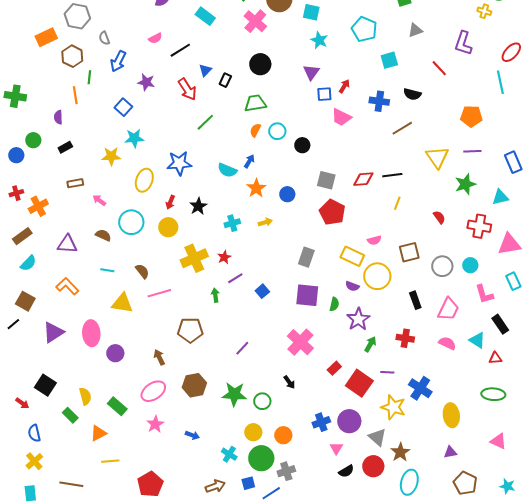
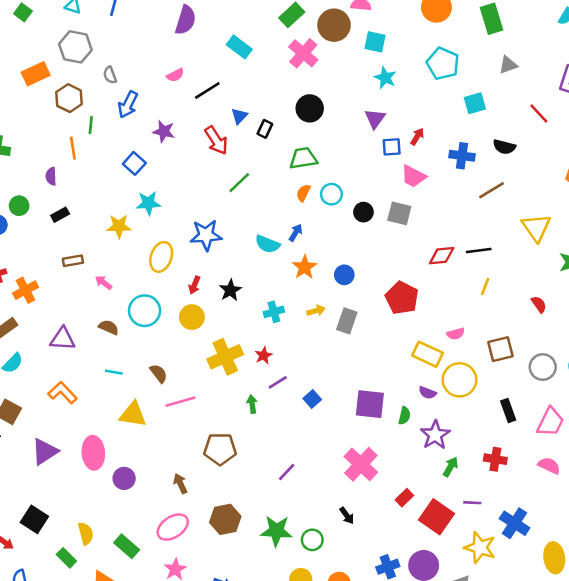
gray square: (326, 180) -> (399, 213), moved
gray rectangle: (306, 257) -> (347, 321), moved

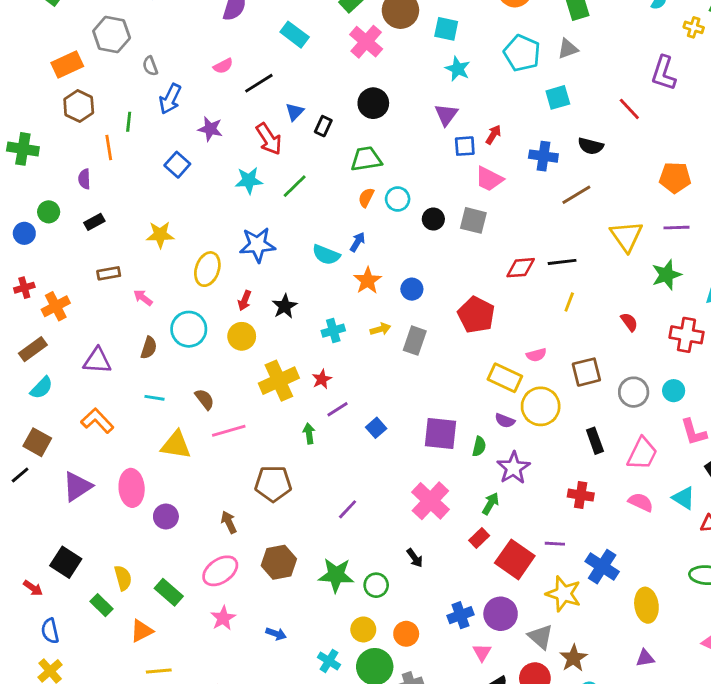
gray triangle: (508, 65) -> (568, 49), moved
brown hexagon: (69, 98) -> (79, 106), moved
cyan star: (148, 203) -> (249, 180), moved
brown semicircle: (109, 327) -> (149, 348), turned 84
green arrow: (451, 467) -> (491, 504), moved

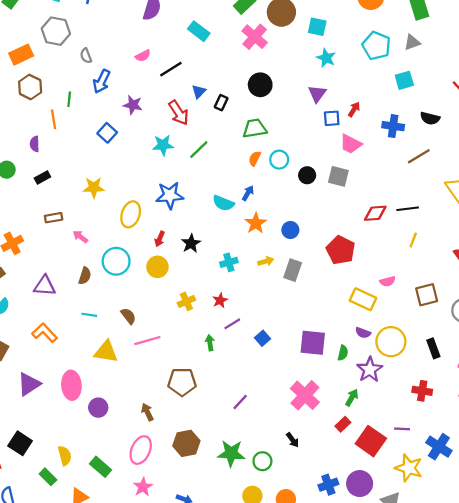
yellow cross: (279, 381) -> (186, 301), size x0.6
yellow circle: (541, 406) -> (391, 342), moved
pink ellipse: (220, 571) -> (141, 450), turned -32

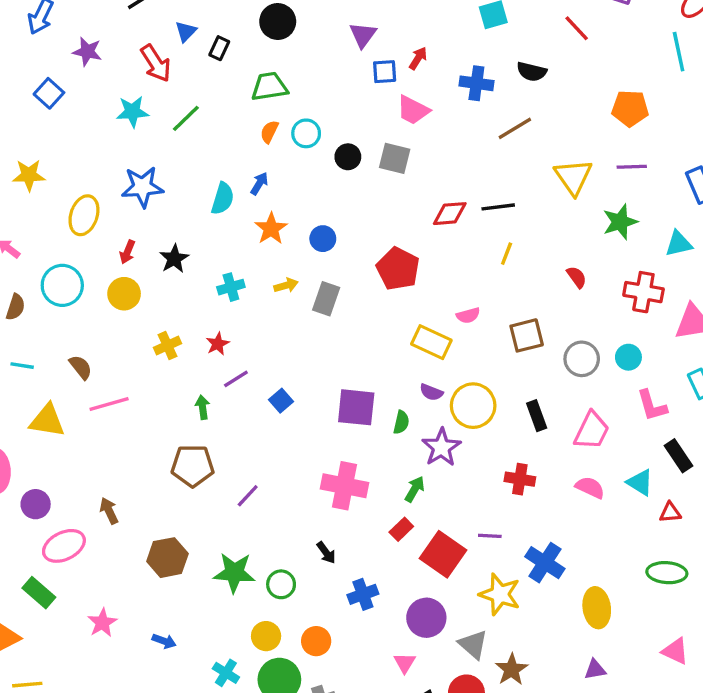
cyan semicircle: (223, 203) -> (223, 199), turned -95
brown pentagon: (182, 382) -> (193, 466), moved
pink cross: (305, 395) -> (345, 486), turned -32
pink ellipse: (141, 450) -> (64, 546), moved, turned 40
blue cross: (328, 485) -> (363, 594), moved

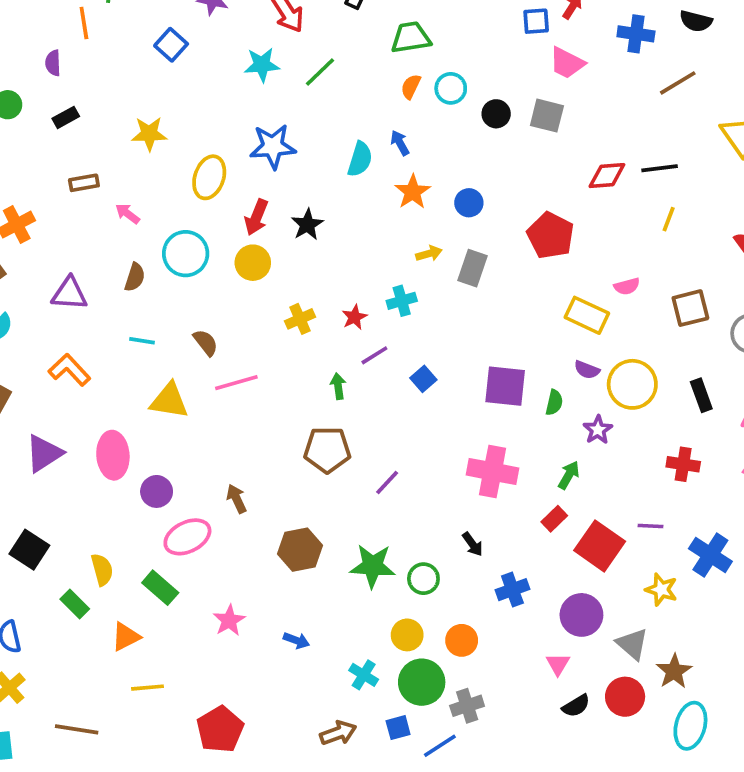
blue arrow: (259, 183) -> (400, 143), turned -60
red arrow: (127, 252) -> (256, 217), size x1.4
cyan cross: (231, 287) -> (402, 301), moved
purple star: (441, 447) -> (598, 430), size x0.7
yellow star: (500, 594) -> (661, 590), size x0.7

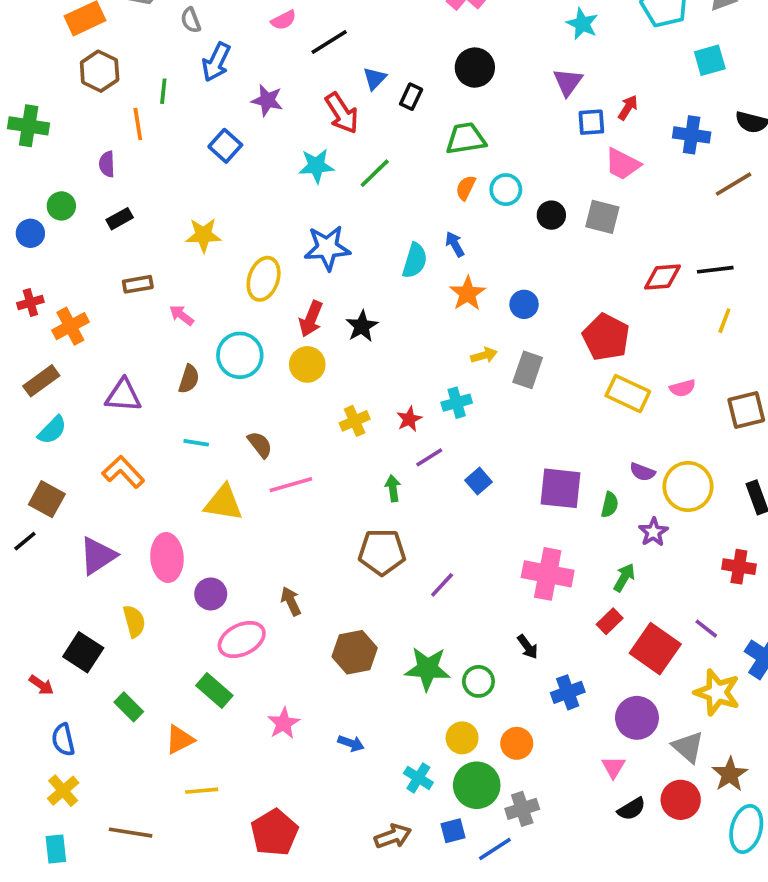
yellow rectangle: (587, 315) -> (628, 394), moved
purple line: (650, 526) -> (706, 629), turned 35
yellow semicircle: (102, 570) -> (134, 621), moved
yellow star: (661, 590) -> (717, 692), size x1.4

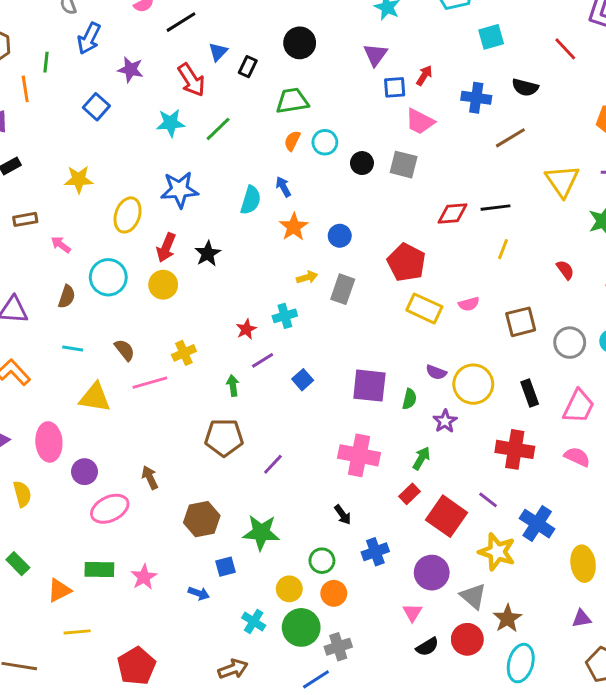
yellow cross: (355, 421) -> (184, 353), moved
red cross: (739, 567) -> (515, 449), size x1.4
green circle: (478, 681) -> (322, 561), moved
green rectangle: (214, 691) -> (99, 570), moved, turned -40
blue square: (453, 831) -> (225, 567), moved

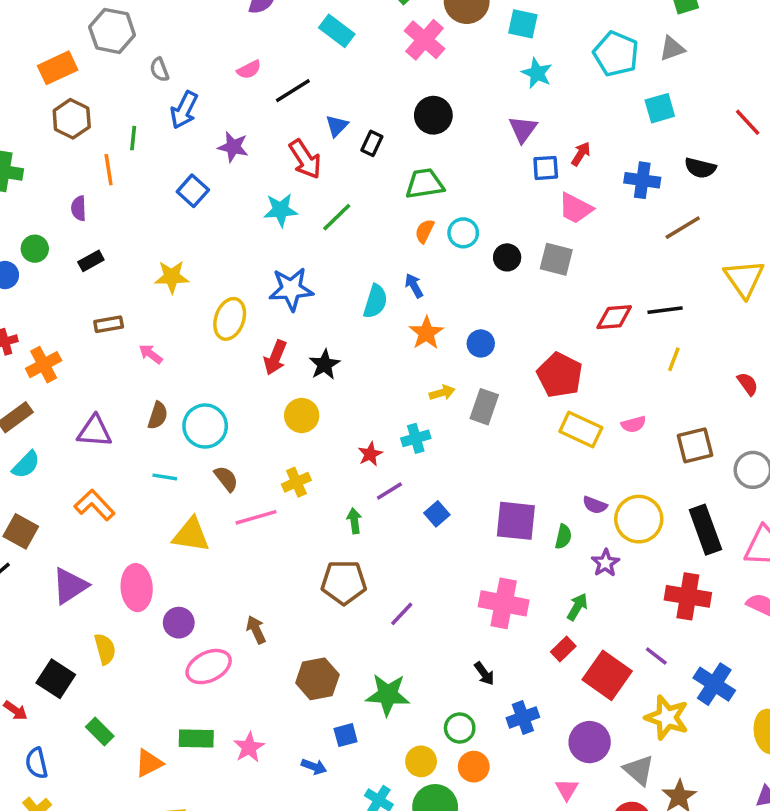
cyan circle: (108, 277) -> (205, 426), moved
yellow circle: (163, 285) -> (302, 415), moved
black rectangle: (530, 393) -> (705, 530), size x1.5

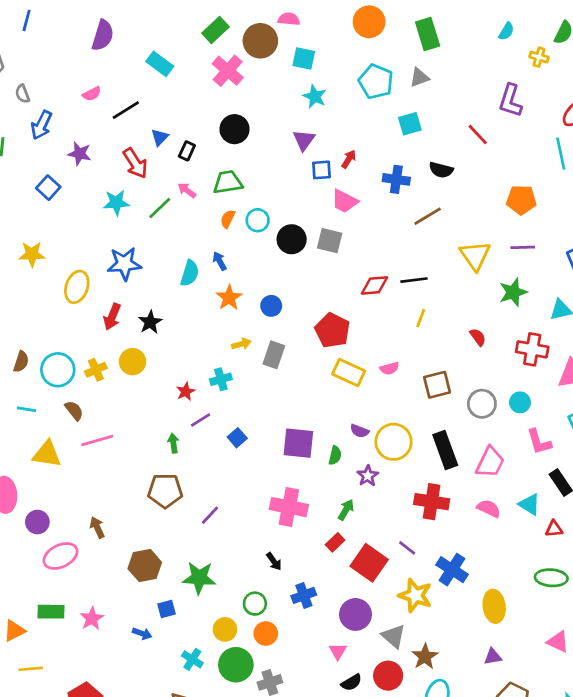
black circle: (507, 257) -> (292, 239), size x1.4
pink arrow: (151, 354) -> (187, 190), moved
yellow cross: (296, 482) -> (96, 370), moved

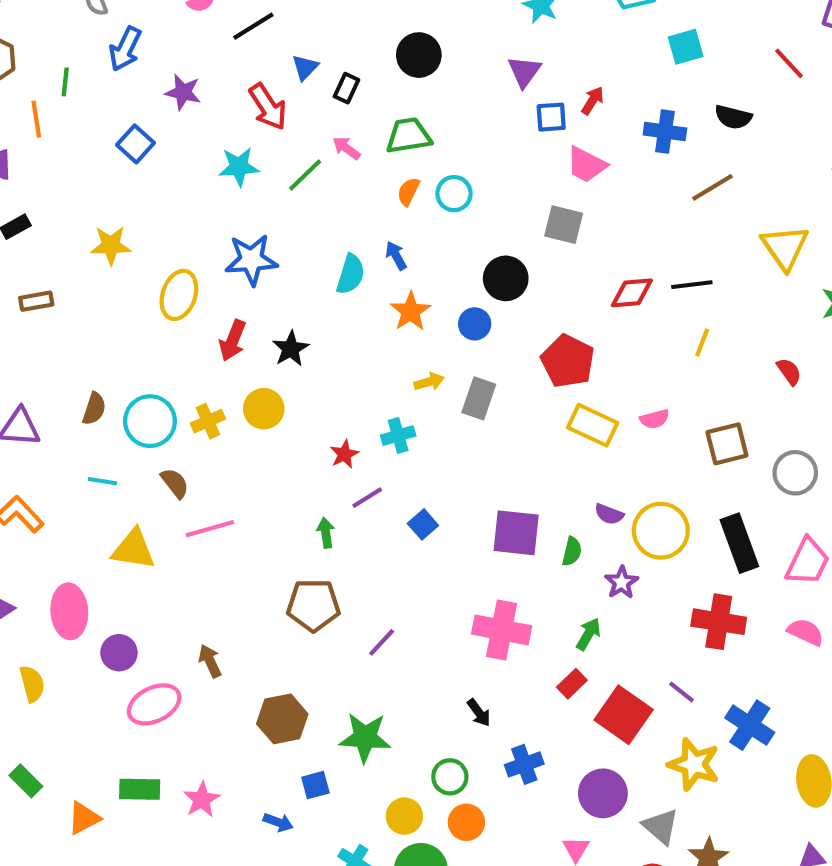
black circle: (292, 239) -> (506, 278), moved

